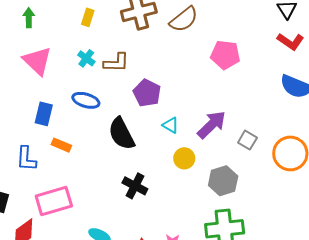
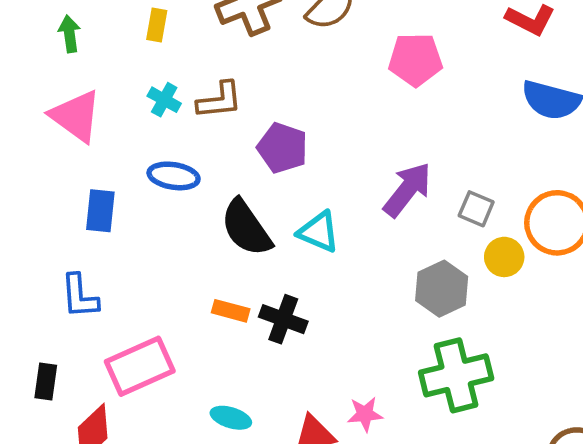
green arrow: (29, 18) -> (69, 34), moved
cyan triangle: (171, 125) -> (319, 232), moved, size x1.4
orange rectangle: (61, 145) -> (231, 311), moved
yellow circle: (184, 158) -> (504, 257), moved

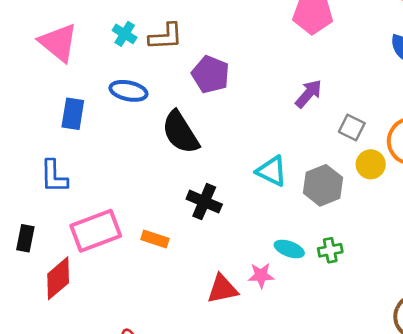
purple arrow: (407, 190) -> (309, 94), moved, size x0.7
cyan triangle: (319, 232) -> (272, 171), moved
orange rectangle: (231, 311) -> (155, 239), moved
green cross: (456, 375) -> (330, 250), size x0.5
cyan ellipse: (231, 418) -> (289, 249), moved

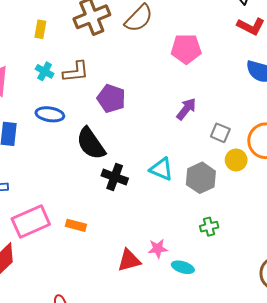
black cross: (204, 202) -> (115, 177), moved
cyan ellipse: (289, 249) -> (183, 267), moved

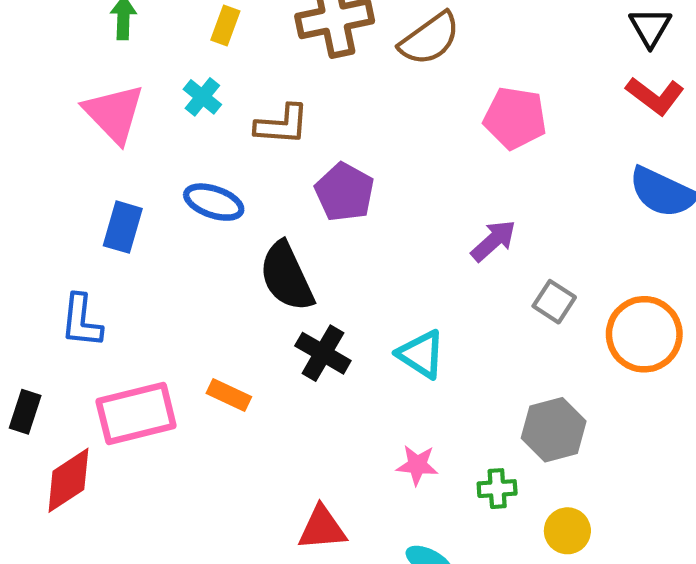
cyan cross: (45, 71) -> (202, 97), moved
yellow circle: (236, 160) -> (567, 531), moved
gray hexagon: (201, 178) -> (554, 430), moved
orange rectangle: (76, 225) -> (229, 395), moved
pink star: (158, 249) -> (417, 465), moved

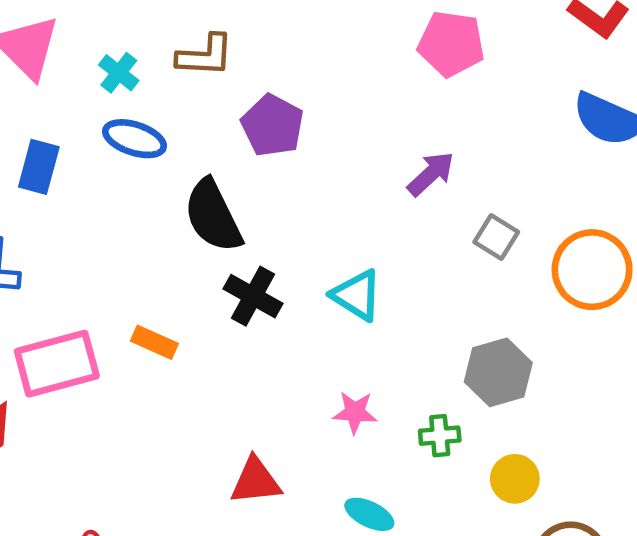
cyan cross: (202, 97) -> (119, 73), moved

